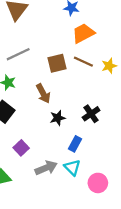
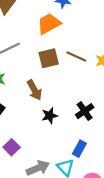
orange trapezoid: (83, 33) -> (49, 24), moved
blue rectangle: (75, 144) -> (79, 149), moved

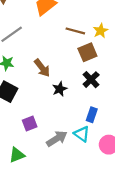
brown square: (49, 58) -> (87, 52), moved
purple square: (12, 147) -> (30, 123), turned 32

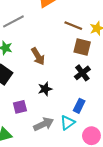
brown square: (87, 52) -> (82, 47), turned 30
black star: (60, 89) -> (45, 89), moved
cyan triangle: (82, 134) -> (68, 123), turned 42

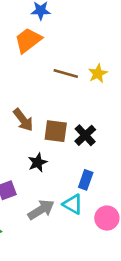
brown square: (82, 47) -> (56, 131), moved
cyan triangle: (68, 123) -> (73, 204), turned -49

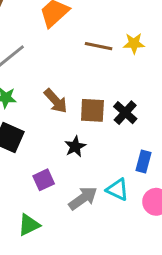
yellow star: (98, 73) -> (134, 43), turned 30
blue rectangle: (86, 180) -> (144, 161), moved

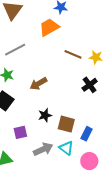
brown arrow: (56, 101) -> (38, 84), turned 90
brown square: (92, 110) -> (66, 124), moved
black cross: (125, 113) -> (90, 85), moved

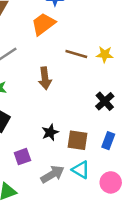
brown arrow: (38, 84) -> (45, 78), moved, turned -60
black cross: (90, 85) -> (105, 101), moved
blue rectangle: (87, 134) -> (108, 141), moved

